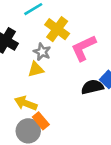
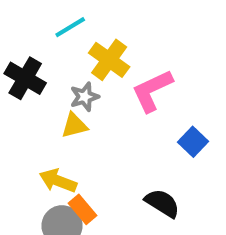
gray star: (42, 52) -> (85, 97), turned 30
black semicircle: (92, 87) -> (162, 203), moved, turned 45

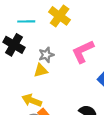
cyan line: (70, 27) -> (26, 21), moved, turned 30
yellow cross: (109, 60) -> (60, 16), moved

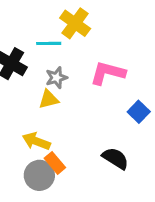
cyan line: (26, 21) -> (49, 43), moved
pink L-shape: (83, 51) -> (108, 73), turned 40

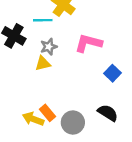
yellow arrow: (36, 141) -> (33, 119), moved
black semicircle: (115, 158) -> (108, 113), moved
gray circle: (39, 175) -> (73, 123), moved

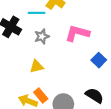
yellow triangle: (43, 64) -> (37, 67), moved

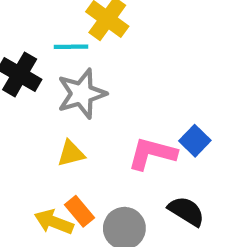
pink L-shape: (77, 33) -> (152, 154), moved
gray star: (42, 36) -> (82, 94), size x1.6

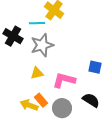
blue square: (195, 141) -> (95, 67), turned -32
pink L-shape: (152, 154) -> (64, 80), moved

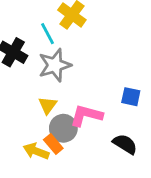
cyan line: (37, 23) -> (48, 34), turned 63
yellow triangle: (37, 73) -> (48, 105), turned -40
gray circle: (62, 108) -> (63, 128), moved

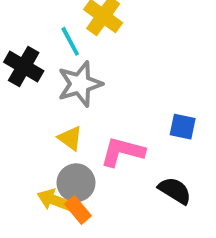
yellow triangle: (48, 105) -> (70, 138), turned -30
gray circle: (63, 128) -> (76, 183), moved
orange rectangle: (53, 144) -> (78, 210), moved

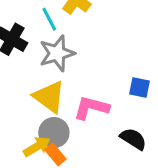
yellow triangle: (70, 138) -> (49, 97), size x1.6
yellow arrow: (55, 200) -> (37, 147), turned 128

